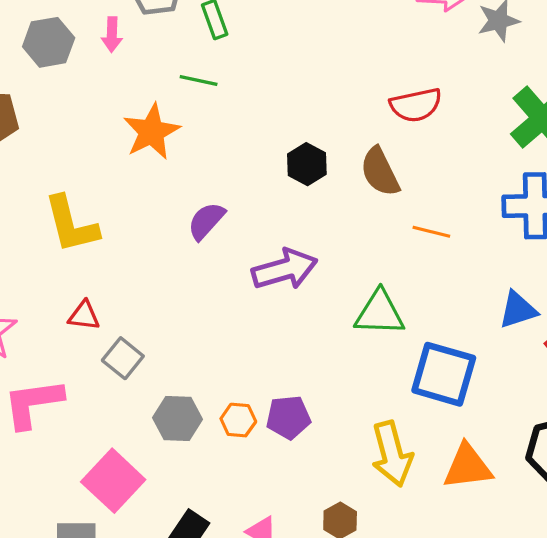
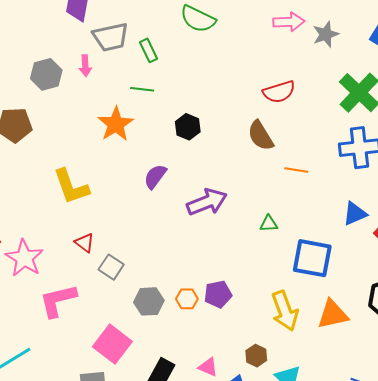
black hexagon: (307, 164) -> (188, 127), moved
green triangle: (380, 313) -> (269, 224), size x0.6
red triangle: (84, 316) -> (84, 243), turned 35

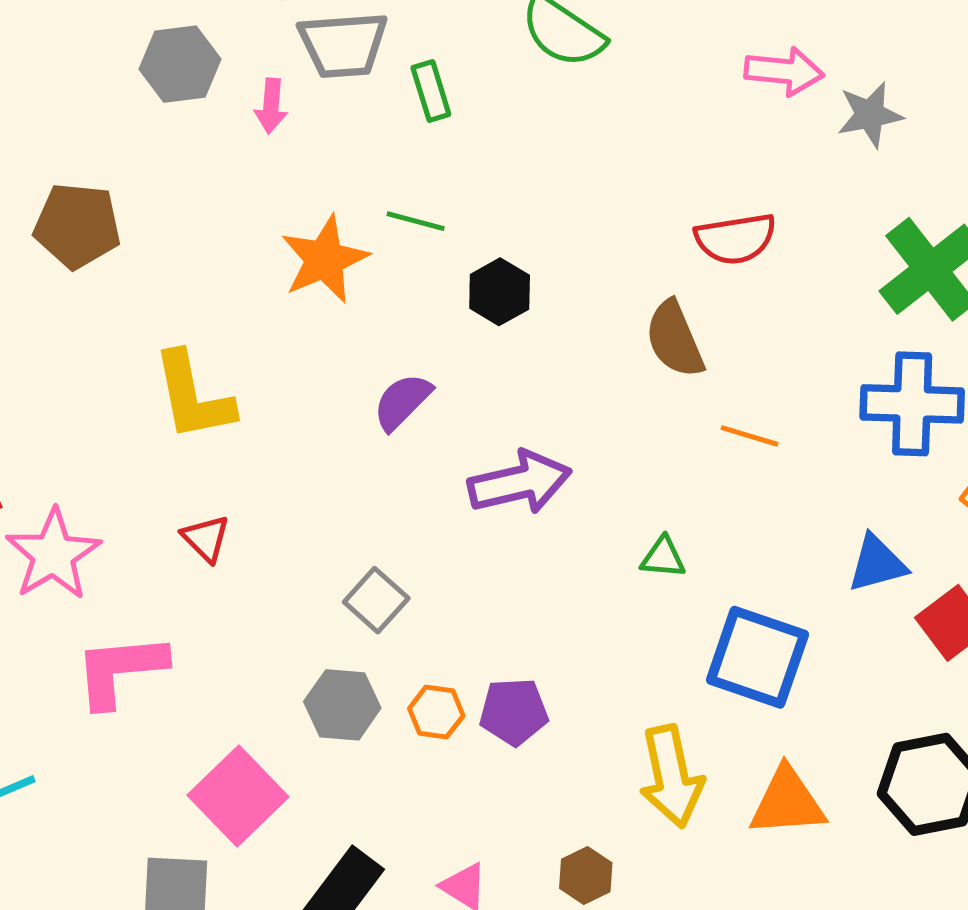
gray hexagon: (46, 74) -> (180, 64), moved
green line: (142, 89) -> (416, 221), moved
gray square: (111, 267) -> (376, 600), moved

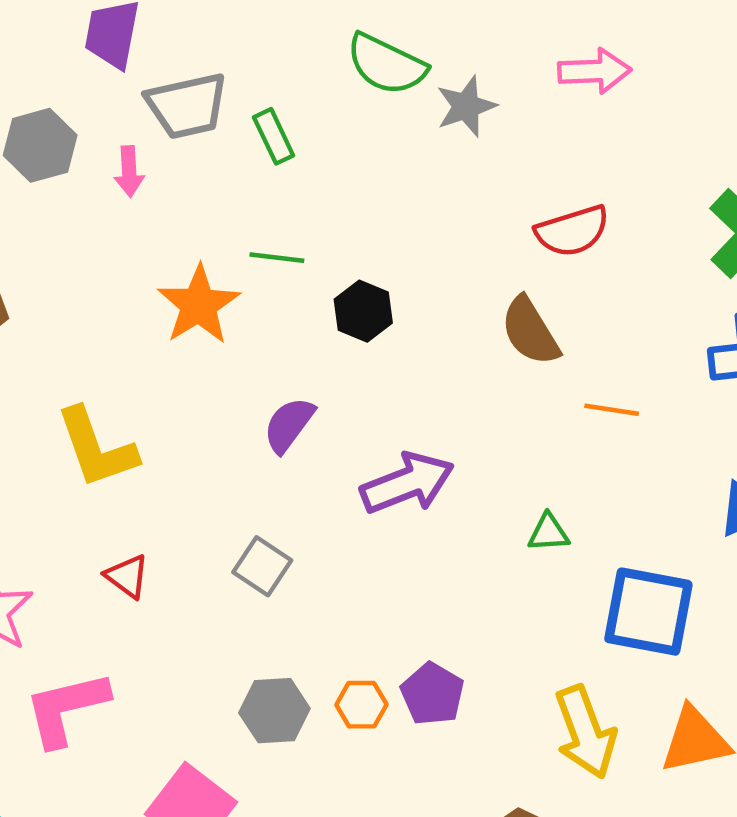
gray star: (870, 115) -> (466, 106), moved
gray square: (376, 600) -> (262, 566), moved
purple pentagon: (514, 712) -> (432, 694), turned -30

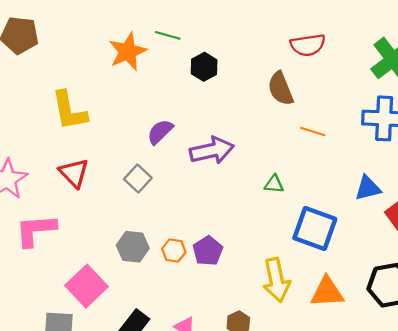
purple semicircle: (289, 425) -> (160, 132), moved
red triangle: (127, 576) -> (74, 173), size x1.4

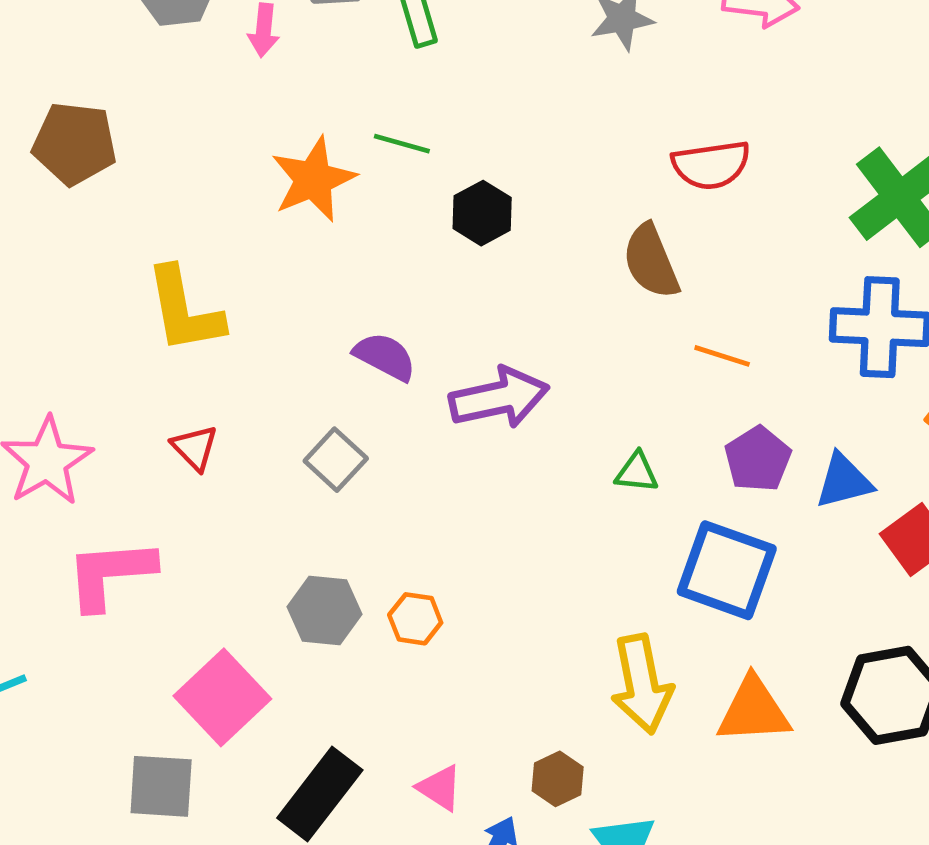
purple semicircle: (160, 132) -> (385, 357), turned 72
red triangle: (74, 173) -> (195, 448), size x0.7
purple pentagon: (208, 251) -> (758, 459), moved

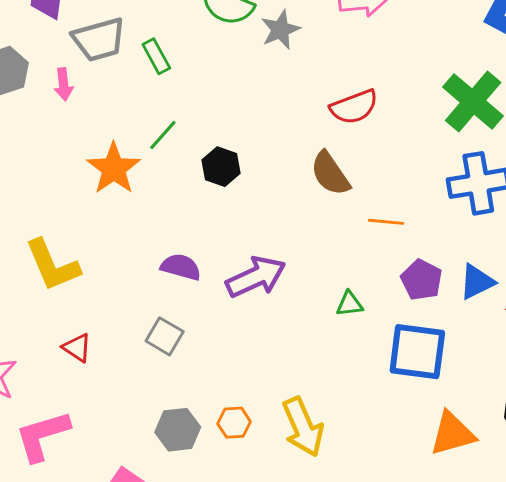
green line: (402, 144) -> (163, 135), turned -52
yellow arrow: (642, 684) -> (303, 427), moved

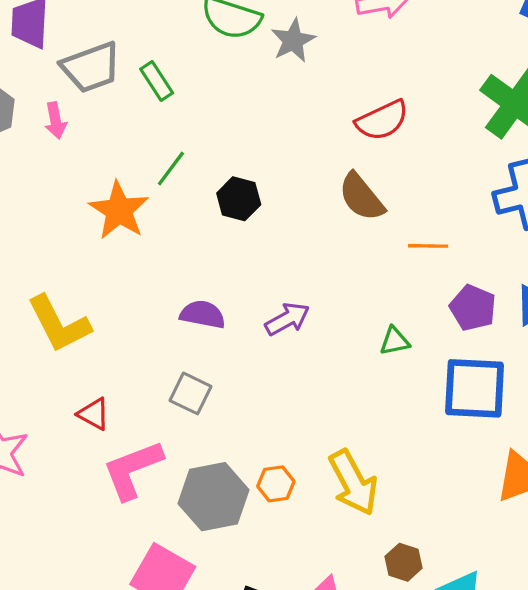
purple arrow: (256, 277) -> (287, 319), size x0.7
gray hexagon: (178, 430) -> (213, 497), size x1.4
pink L-shape: (42, 436) -> (133, 470), moved

